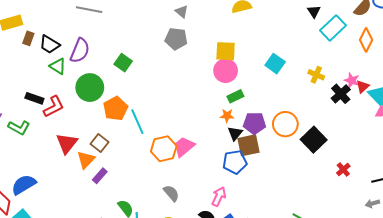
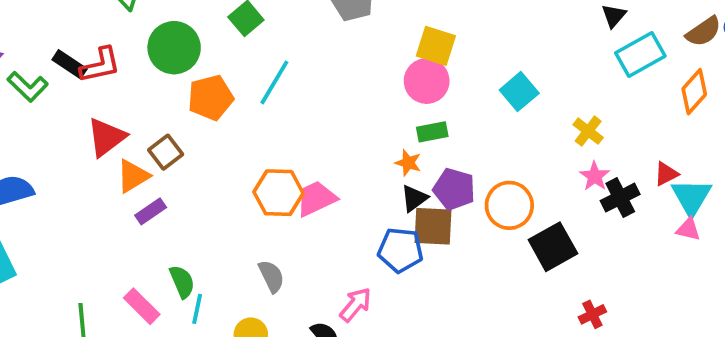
pink star: (352, 80) -> (595, 176), moved
black cross: (341, 94) -> (620, 198), moved
black rectangle: (34, 98) -> (70, 64), moved
cyan line: (137, 122) -> (274, 82), moved, turned 40

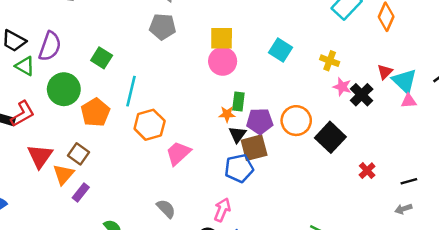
green rectangle: (432, 132) -> (238, 101), moved, turned -54
orange hexagon: (279, 193) -> (150, 125), moved

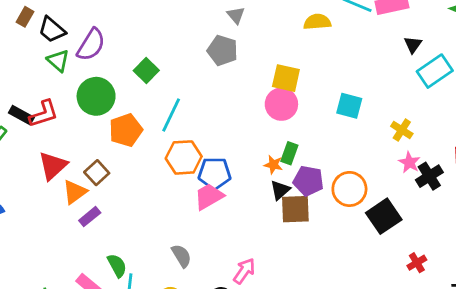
cyan square: (280, 50) -> (349, 106), turned -30
blue pentagon: (239, 168) -> (215, 173), moved

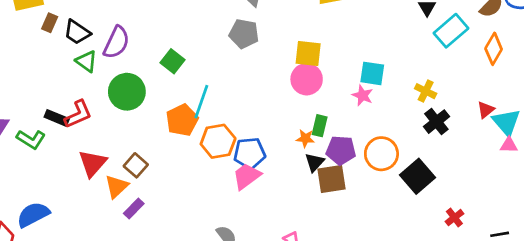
orange pentagon: (126, 130) -> (182, 120), moved
pink star: (409, 162) -> (363, 95), moved
black cross: (429, 176) -> (436, 122), moved

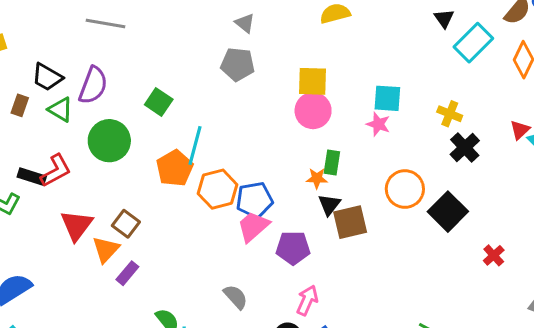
brown rectangle: (50, 23) -> (20, 105), moved
purple pentagon: (341, 150) -> (293, 248), moved

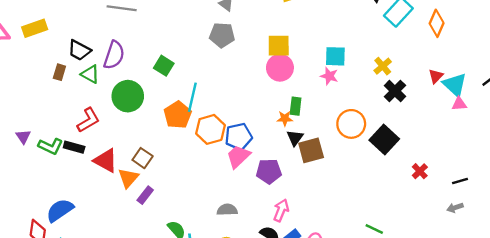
yellow cross: (450, 114) -> (383, 66), turned 30
black rectangle: (32, 177) -> (74, 147), moved
red triangle: (76, 225) -> (106, 161), turned -36
gray semicircle: (236, 297) -> (227, 210), turned -48

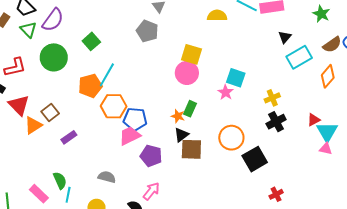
purple rectangle: (145, 195) -> (69, 137), moved

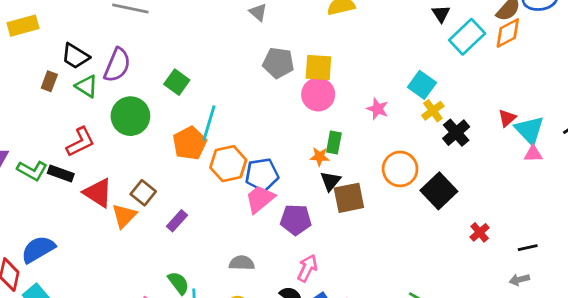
gray pentagon: (147, 31) -> (278, 63), moved
orange diamond: (328, 76) -> (508, 33), moved, turned 35
cyan square: (236, 78) -> (422, 85), moved, turned 30
yellow cross: (272, 98) -> (433, 111), moved

